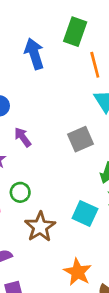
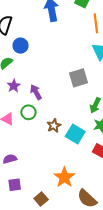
purple arrow: (23, 137) -> (36, 92), moved
brown star: (40, 227) -> (54, 126), moved, size x0.6

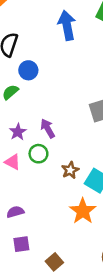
purple star: (14, 86) -> (18, 132), moved
orange star: (64, 177) -> (83, 211), moved

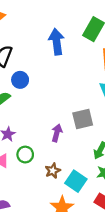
purple arrow: (48, 128) -> (57, 133), moved, turned 42

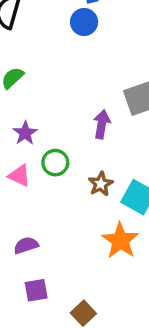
blue circle: (20, 80) -> (84, 22), moved

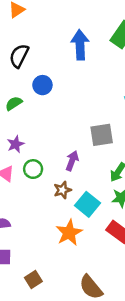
blue circle: (84, 22) -> (42, 85), moved
purple arrow: (102, 124) -> (72, 161), moved

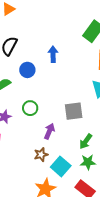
blue arrow: (80, 45) -> (53, 54), moved, size x0.7
green circle: (33, 169) -> (30, 108), moved

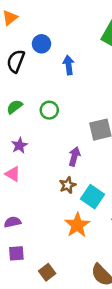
blue circle: (27, 70) -> (41, 44), moved
green circle: (30, 108) -> (49, 110), moved

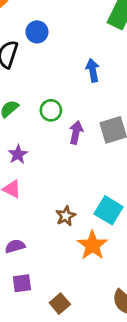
blue arrow: (69, 65) -> (93, 70), moved
purple arrow: (74, 156) -> (76, 132), moved
brown star: (68, 185) -> (66, 216), moved

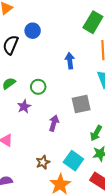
purple arrow: (76, 132) -> (54, 123), moved
purple star: (18, 154) -> (24, 107), moved

